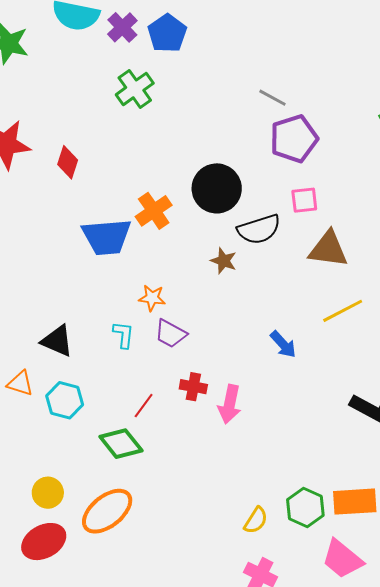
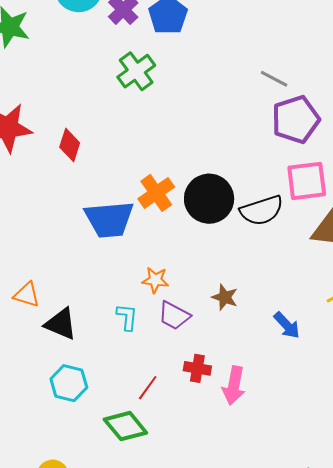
black circle: (217, 188) -> (209, 199), moved
pink square: (304, 200) -> (307, 181), size x1.5
brown star: (224, 261) -> (225, 297), moved
orange triangle: (20, 383) -> (27, 295), moved

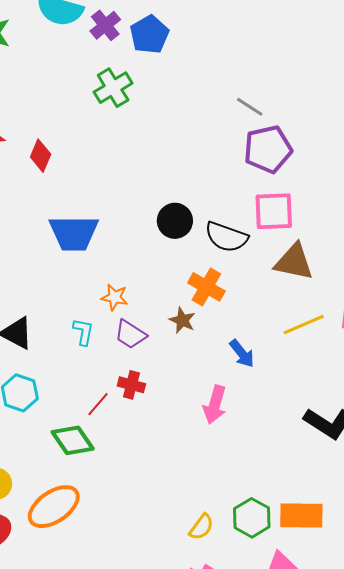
orange cross: (156, 193) -> (206, 287), moved, turned -30
black circle: (209, 199) -> (175, 221), size x0.7
black semicircle: (262, 210) -> (226, 237), turned 33
red cross: (197, 368) -> (131, 385), moved
pink arrow: (234, 386) -> (215, 405), moved

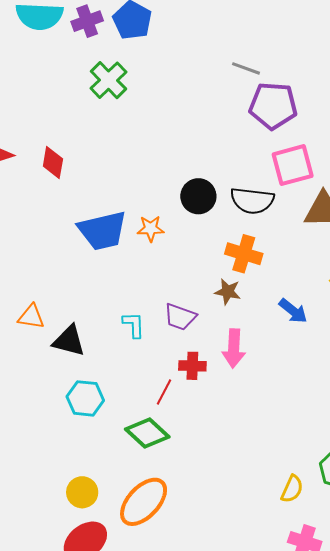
purple cross: (105, 25) -> (87, 21), turned 32
purple pentagon: (268, 149) -> (273, 106), turned 30
orange star: (115, 297) -> (151, 229), moved
pink arrow: (215, 405) -> (234, 348), moved

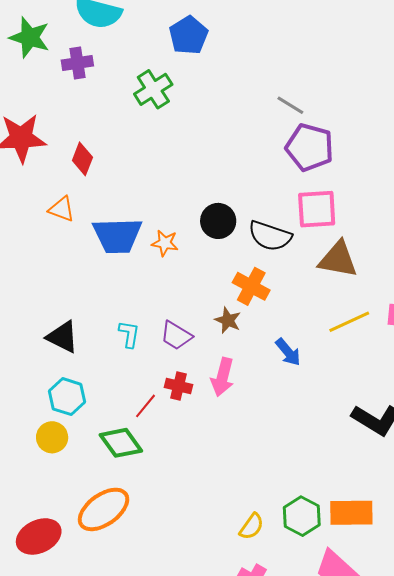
purple cross: (87, 21) -> (77, 63), moved
orange triangle: (31, 317) -> (62, 209), moved
yellow circle: (82, 492) -> (52, 437), moved

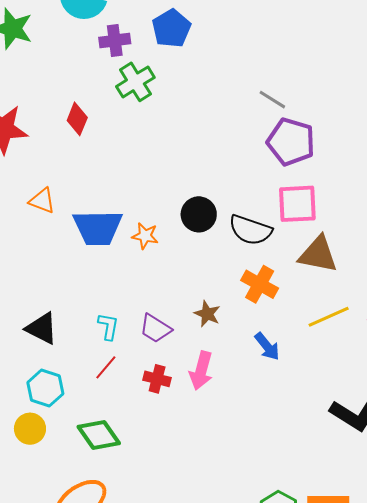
purple cross: (77, 63) -> (115, 40), moved
red diamond: (82, 159) -> (77, 119), moved
orange cross: (251, 286) -> (260, 284), moved
red line: (145, 406) -> (106, 367), moved

